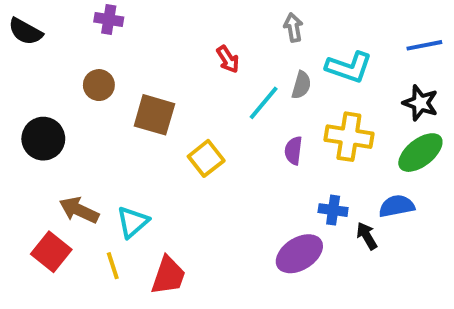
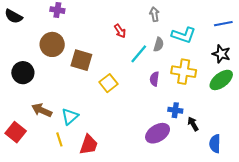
brown circle: (99, 85) -> (52, 44), size x1.5
blue semicircle: (397, 206) -> (215, 144), moved, turned -78
red square: (51, 252) -> (16, 132), moved

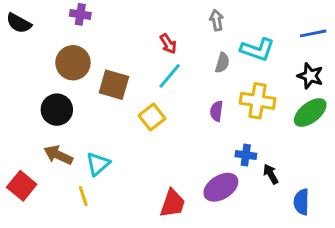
cyan line: (139, 54) -> (170, 76), moved
black circle: (23, 73) -> (57, 110), moved
red trapezoid: (89, 145) -> (173, 203), moved

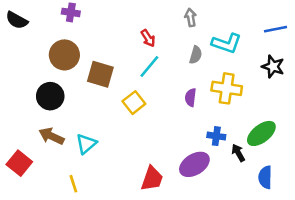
green ellipse: (310, 113) -> (261, 133), moved
yellow line: (83, 196) -> (73, 184), moved

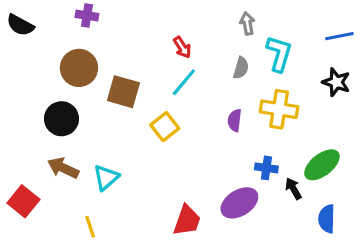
gray arrow: (191, 18) -> (247, 23), moved
cyan L-shape: (227, 43) -> (279, 54), turned -92

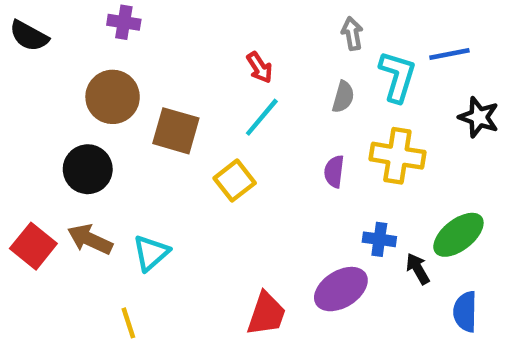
blue line: (339, 36) -> (449, 54), moved
red square: (23, 201) -> (33, 246), moved

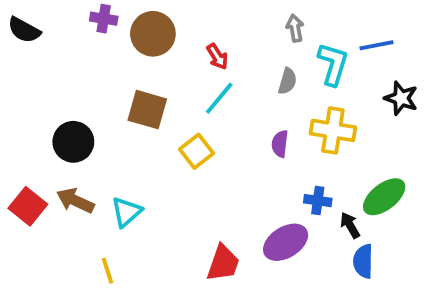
brown circle: (113, 97) -> (153, 34), moved
blue semicircle: (465, 312) -> (363, 261), moved

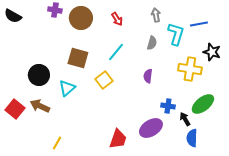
red arrow: (217, 57) -> (117, 19), moved
yellow cross: (333, 130) -> (190, 69), moved
cyan triangle: (126, 212) -> (67, 88), moved
yellow line: (107, 271) -> (57, 143), turned 48

